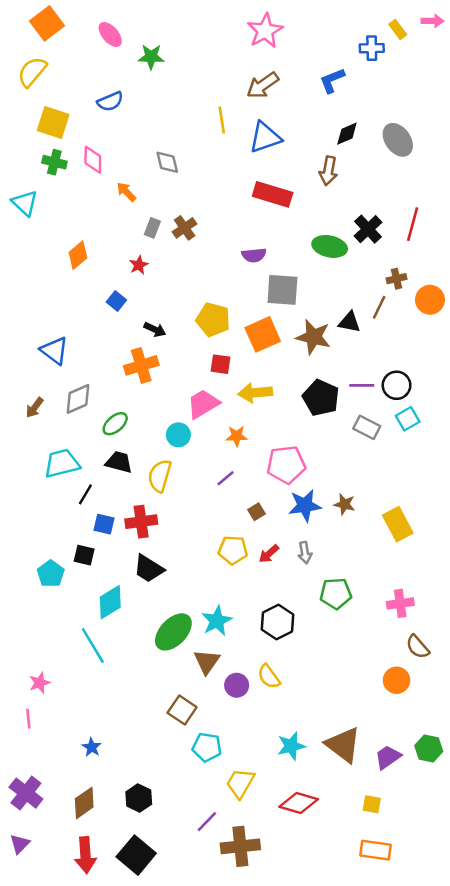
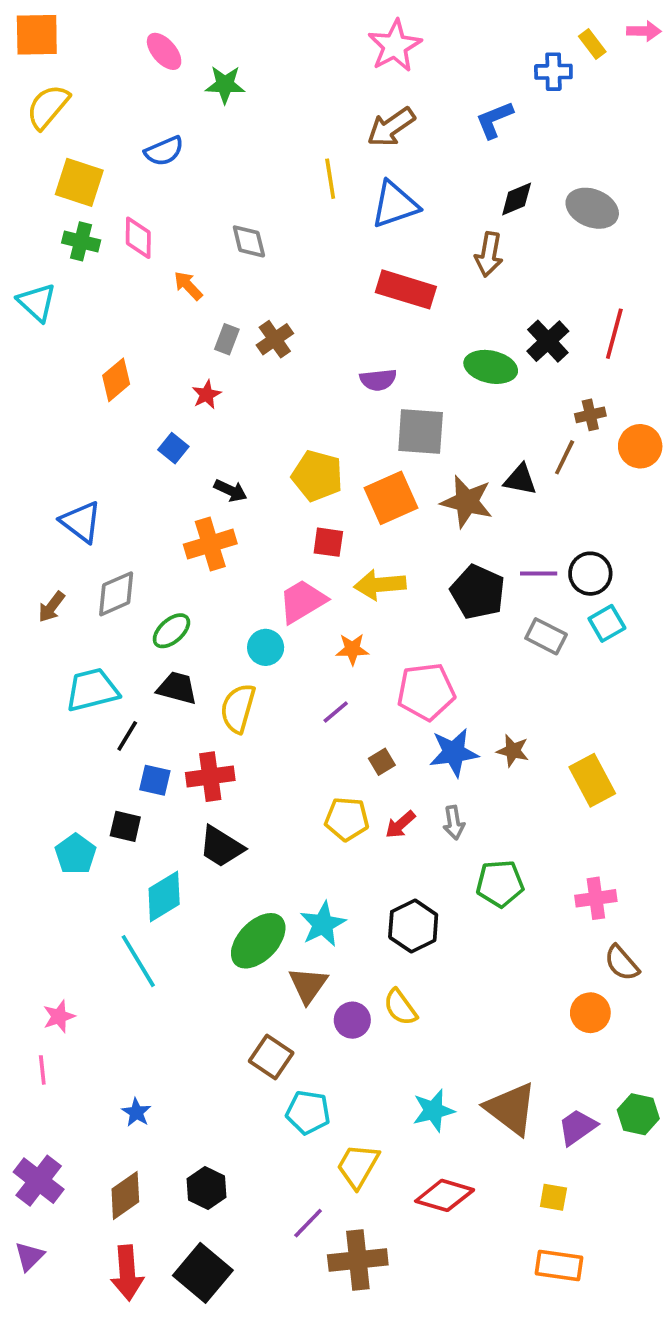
orange square: (47, 23) -> (37, 35), moved, turned 36
gray ellipse: (398, 140) -> (592, 208), turned -32

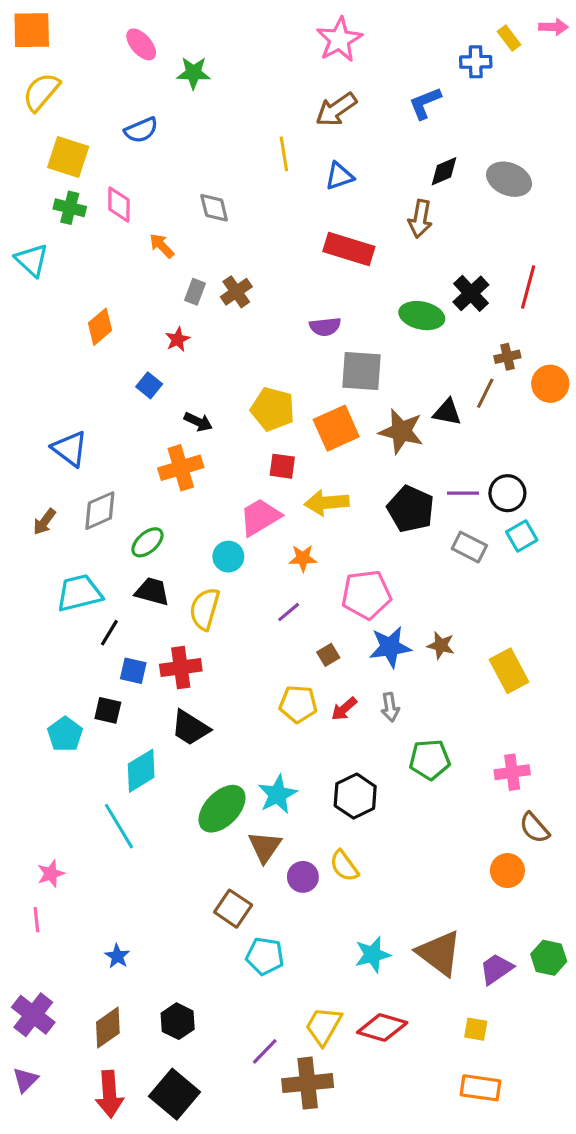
blue triangle: (395, 205) -> (339, 176), size x0.7
yellow trapezoid: (358, 1166) -> (323, 1026), moved

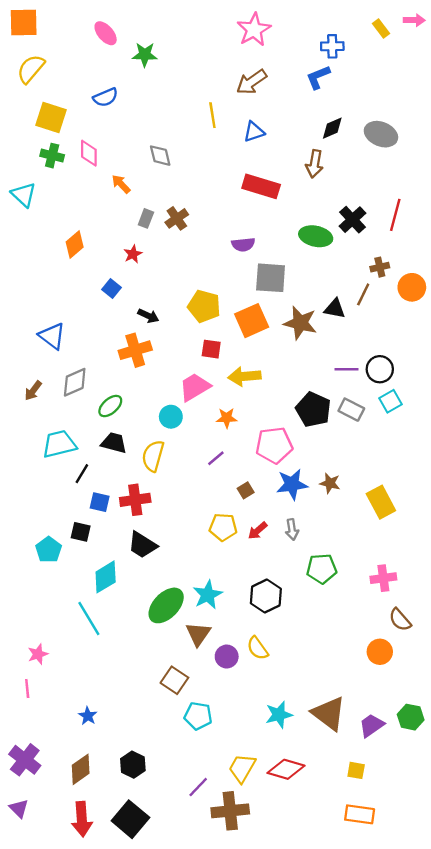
blue cross: (476, 62) -> (332, 46), moved
black pentagon: (411, 509) -> (313, 410), moved
purple triangle: (25, 1080) -> (19, 808), turned -30

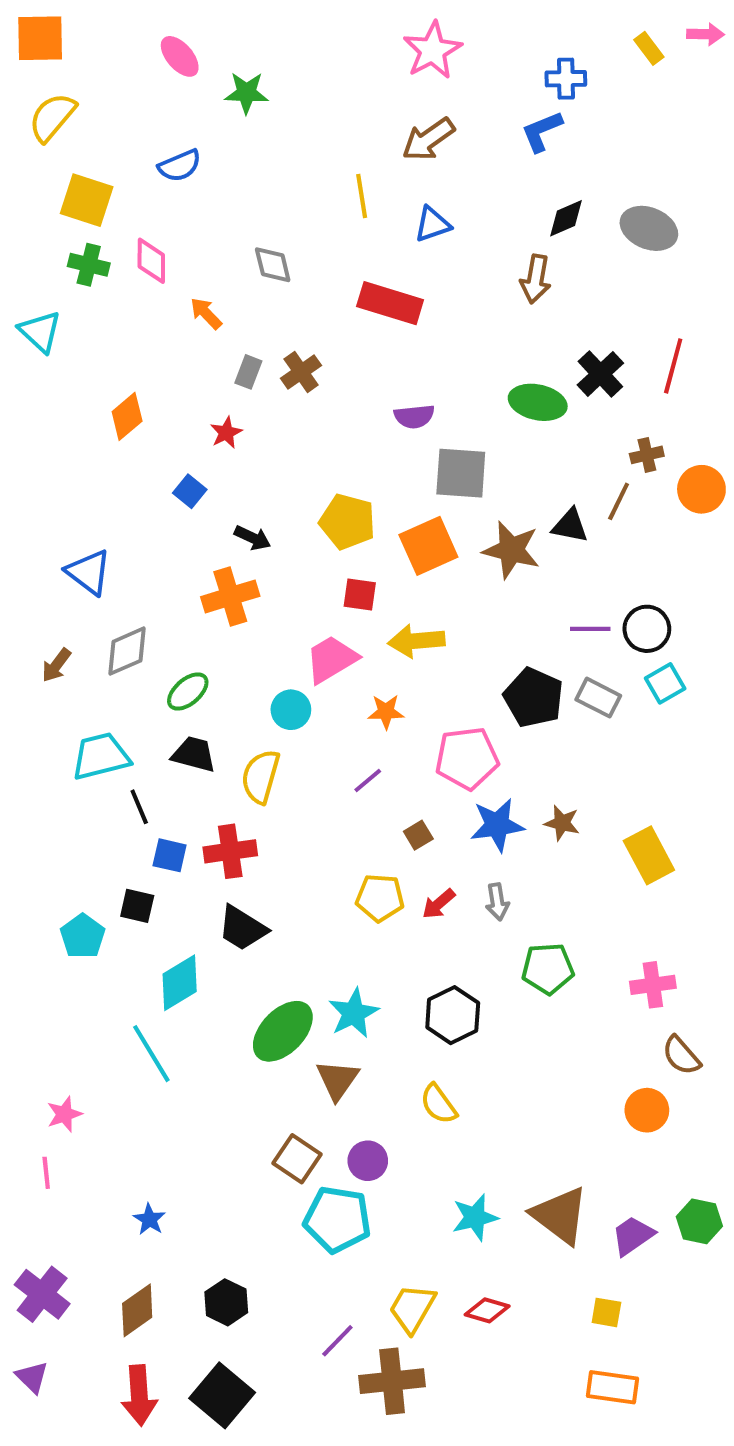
red rectangle: (261, 186) -> (390, 303), moved
black line: (82, 474) -> (139, 807), turned -54
purple circle: (227, 657) -> (368, 1161), moved
cyan pentagon: (198, 716) -> (337, 1219), size x1.4
red diamond: (286, 769) -> (487, 1310), size x0.7

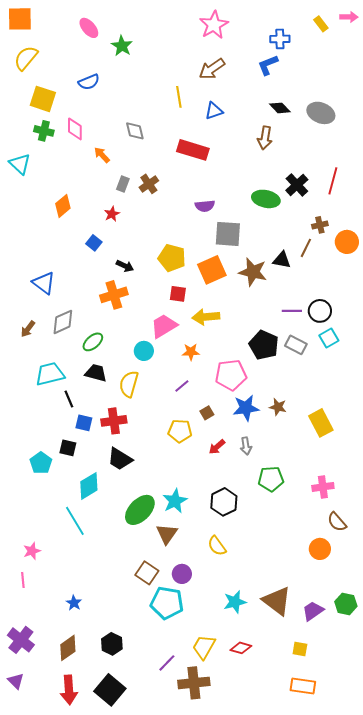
green star: (246, 93) -> (122, 46), turned 30
black diamond: (566, 218) -> (280, 108), turned 70
yellow pentagon: (380, 898) -> (180, 431), moved

